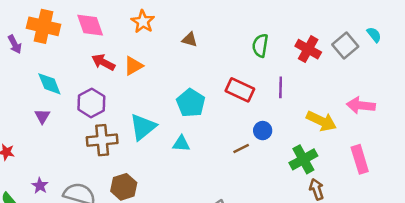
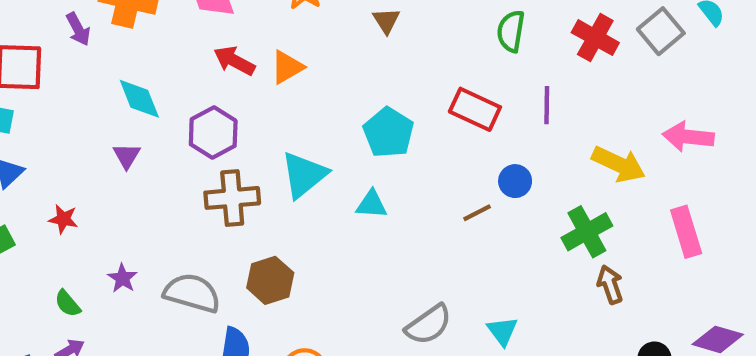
brown triangle: (190, 40) -> (386, 21), turned 42

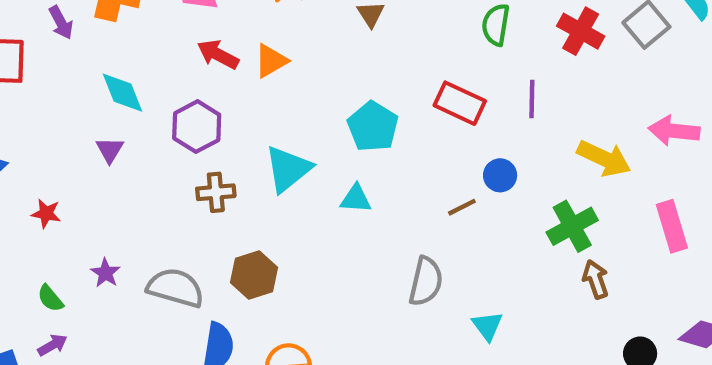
brown cross: (232, 198) -> (216, 192), size x0.7
gray semicircle: (429, 325) -> (426, 281), moved, turned -42

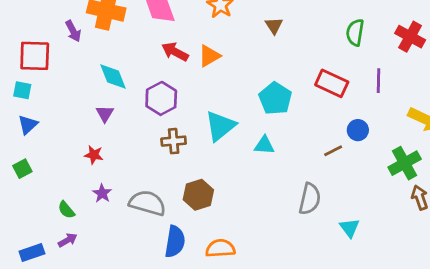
red star: (46, 214) -> (94, 155), moved

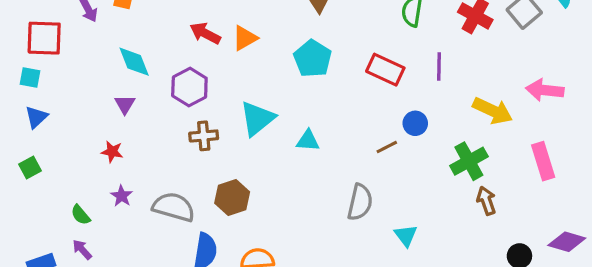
cyan pentagon: (275, 98) -> (313, 59), moved
purple arrow: (68, 240) -> (82, 250), turned -102

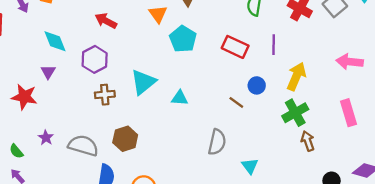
orange triangle: (245, 38) -> (158, 14), moved, turned -36
yellow arrow: (493, 111) -> (296, 76), moved, turned -92
brown line: (387, 147) -> (236, 102), turned 63
red star: (112, 152) -> (24, 97), moved, size x1.6

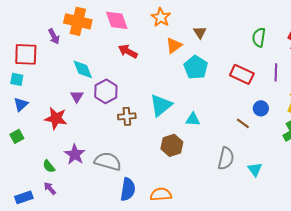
orange triangle: (158, 14) -> (174, 45), turned 30
purple hexagon: (95, 59) -> (106, 91), moved
purple star: (46, 138) -> (75, 154), size x1.5
brown hexagon: (125, 139) -> (172, 145), moved
cyan triangle: (250, 166) -> (255, 169), moved

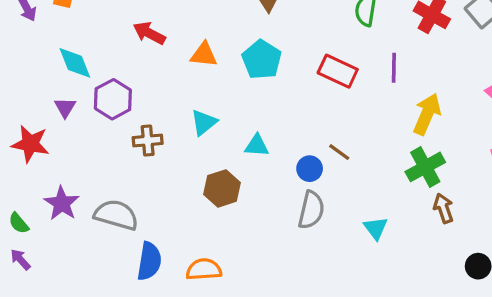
orange triangle: (174, 45) -> (204, 55), moved, turned 42
cyan triangle: (161, 105) -> (204, 122), size x0.7
blue circle: (261, 108) -> (310, 169), moved
cyan triangle: (255, 169) -> (376, 228), moved

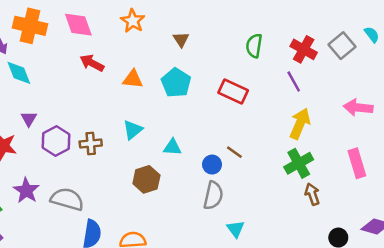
cyan diamond: (75, 63) -> (19, 73), moved
purple line: (394, 68) -> (294, 82), moved, turned -30
purple hexagon: (113, 99) -> (56, 141), moved
cyan triangle: (376, 228) -> (236, 229), moved

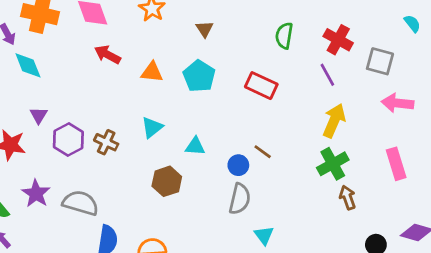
gray square: (342, 46) -> (380, 61), moved, turned -35
brown cross: (91, 143) -> (106, 142), turned 30

